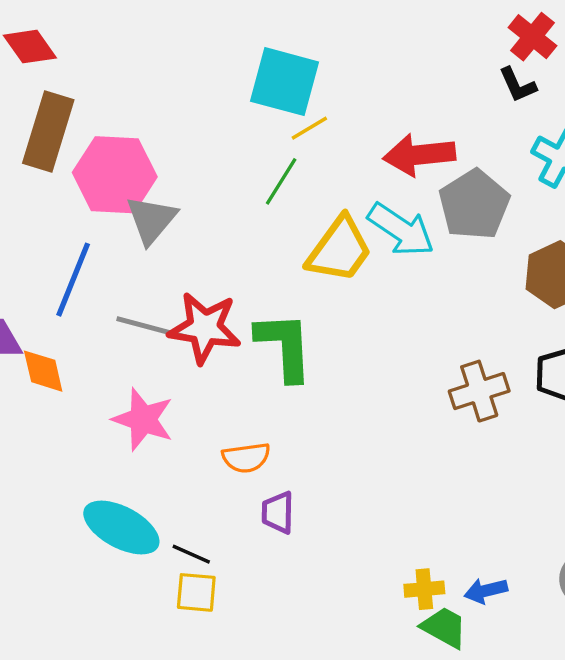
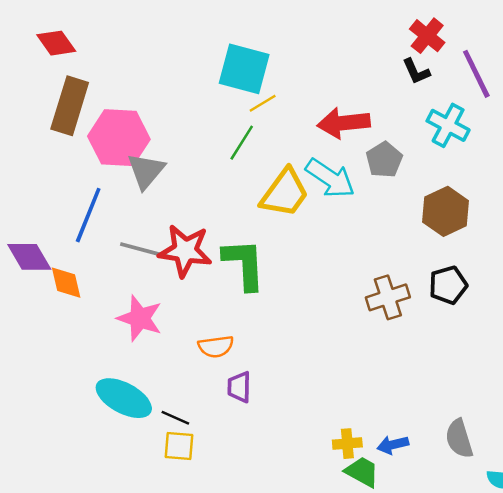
gray pentagon: (474, 205) -> (384, 160), size x0.7

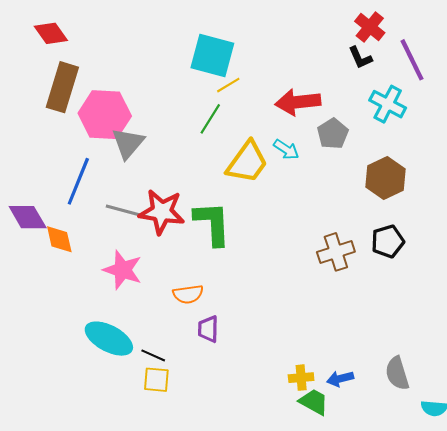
cyan arrow: (330, 178) -> (286, 150), size x0.6

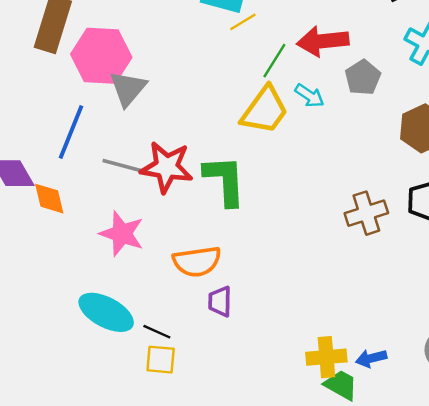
green line: (210, 119) -> (274, 61), moved
orange semicircle: (188, 294) -> (197, 261), size x1.4
yellow cross: (301, 378) -> (326, 357), size x1.4

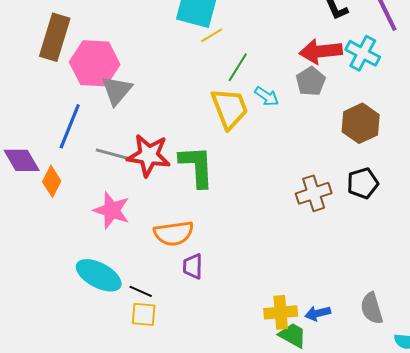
red arrow: (323, 41) -> (321, 51), moved
yellow trapezoid: (265, 110) -> (230, 108), turned -57
orange diamond: (49, 199) -> (52, 181), turned 40

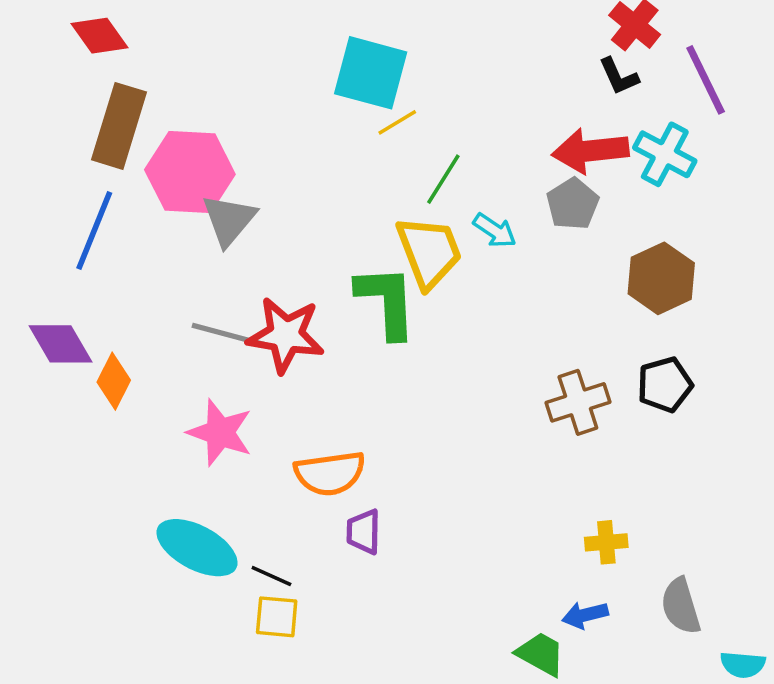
blue line: (70, 126) -> (94, 230), moved
green L-shape: (197, 166) -> (387, 301), moved
yellow cross: (281, 312) -> (606, 542), moved, size x0.7

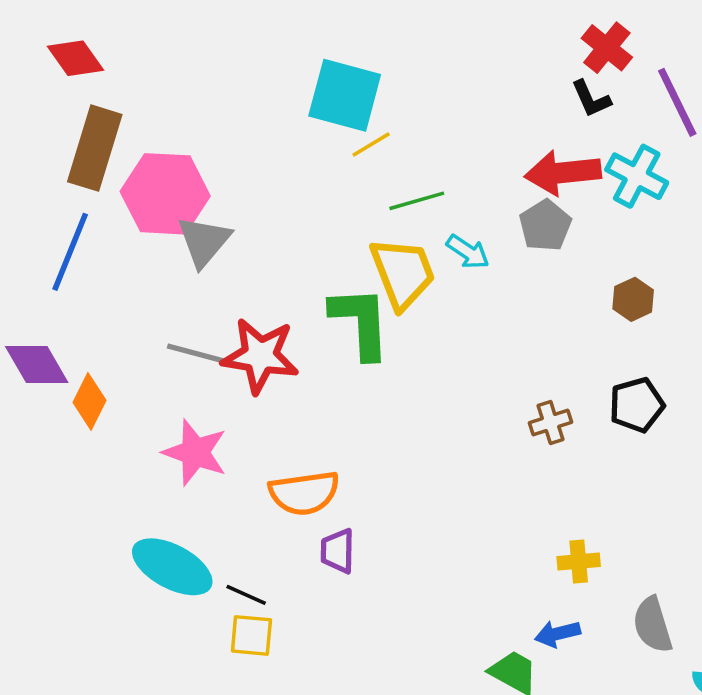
green line: (443, 179) -> (417, 201), turned 42
brown hexagon: (661, 278) -> (633, 299), size x0.6
brown cross: (578, 402) -> (551, 423), size x0.7

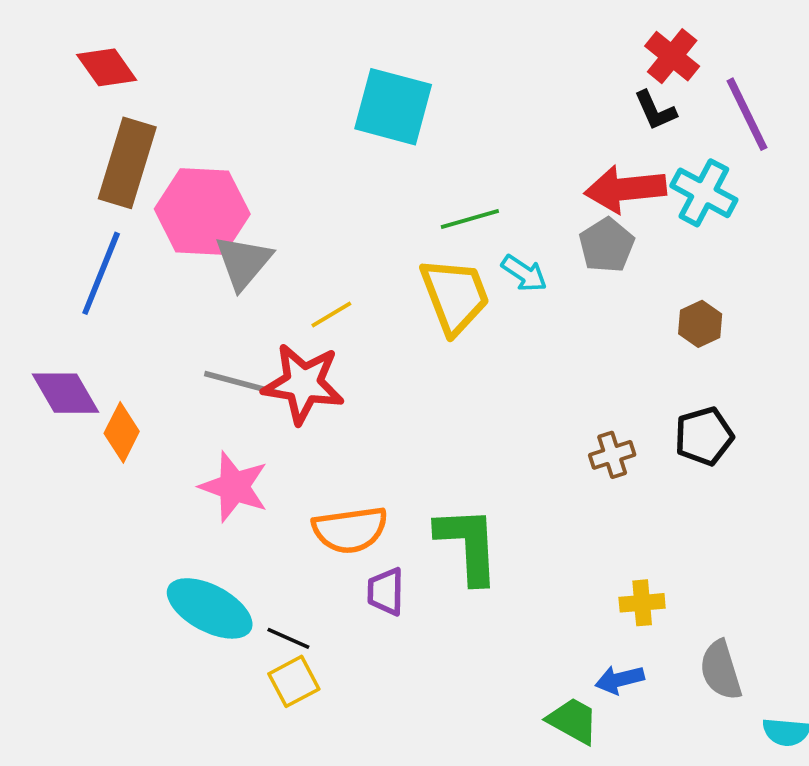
yellow line: (371, 145) -> (331, 315), moved
green L-shape: (360, 322) -> (468, 545), moved
yellow square: (251, 635) -> (294, 681), turned -33

